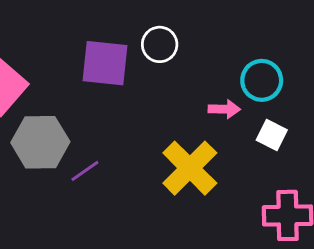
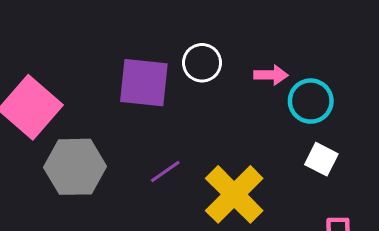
pink arrow: (224, 109) -> (271, 75), moved
purple line: (85, 171) -> (165, 171), moved

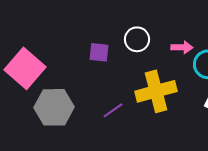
purple square: (144, 83) -> (99, 52), size x0.6
yellow cross: (234, 194) -> (156, 91), moved, turned 30

